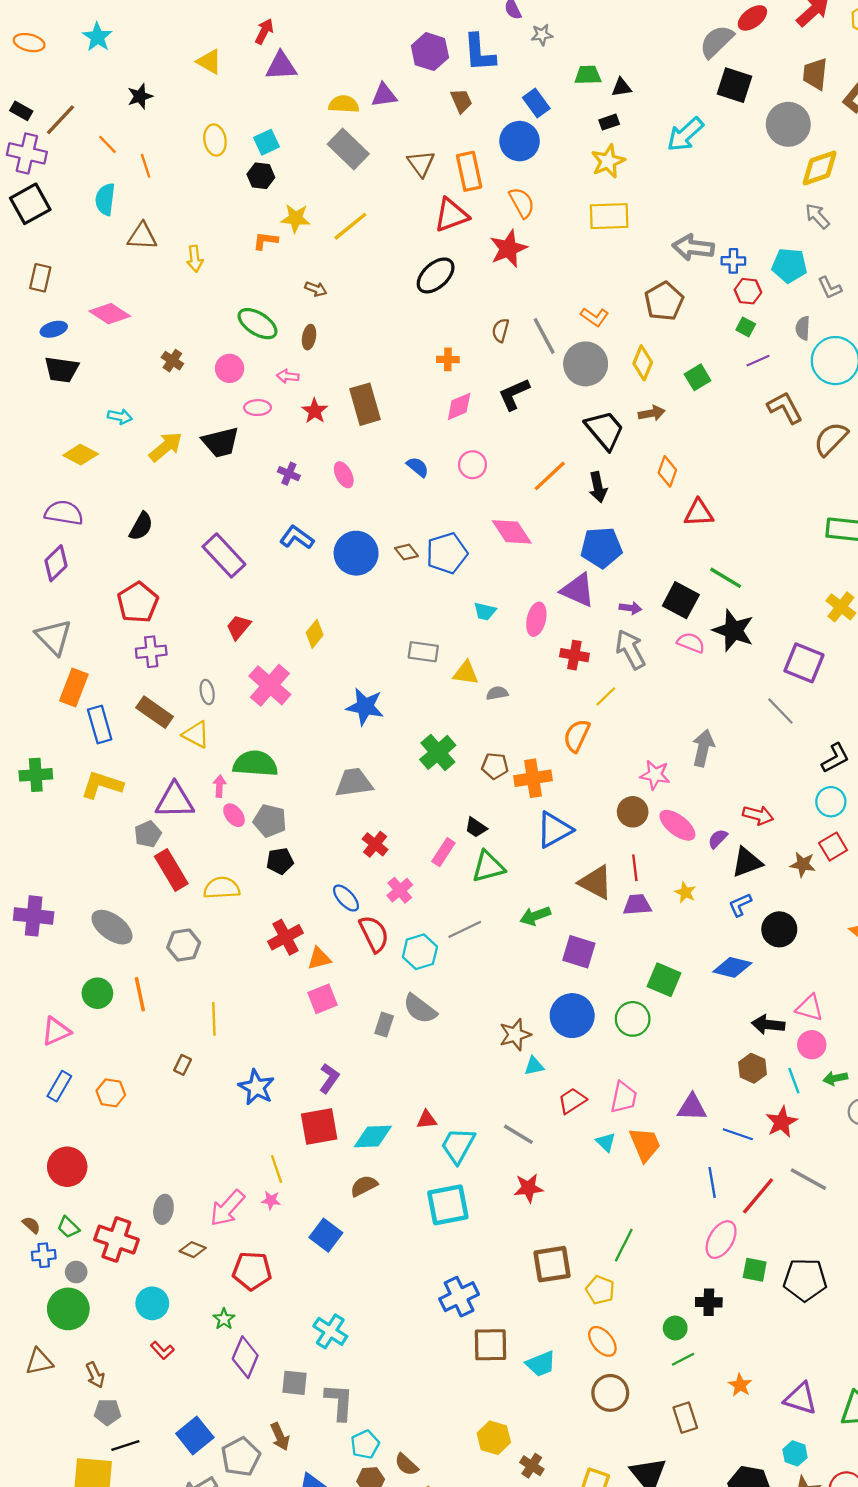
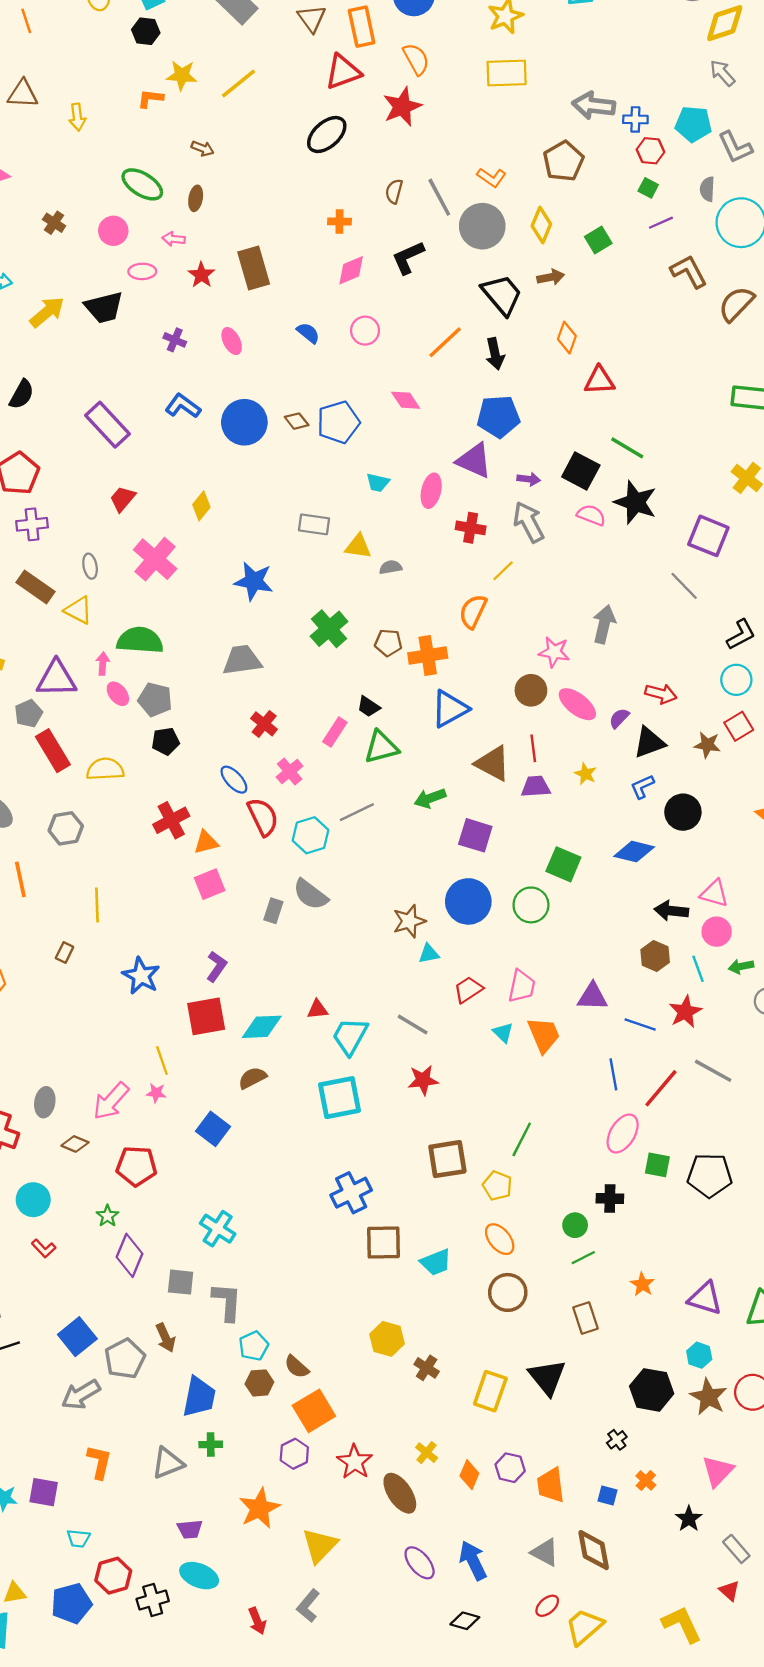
gray L-shape: (830, 288) -> (735, 147), size x1.4
pink diamond: (512, 532) -> (406, 400), size x0.7

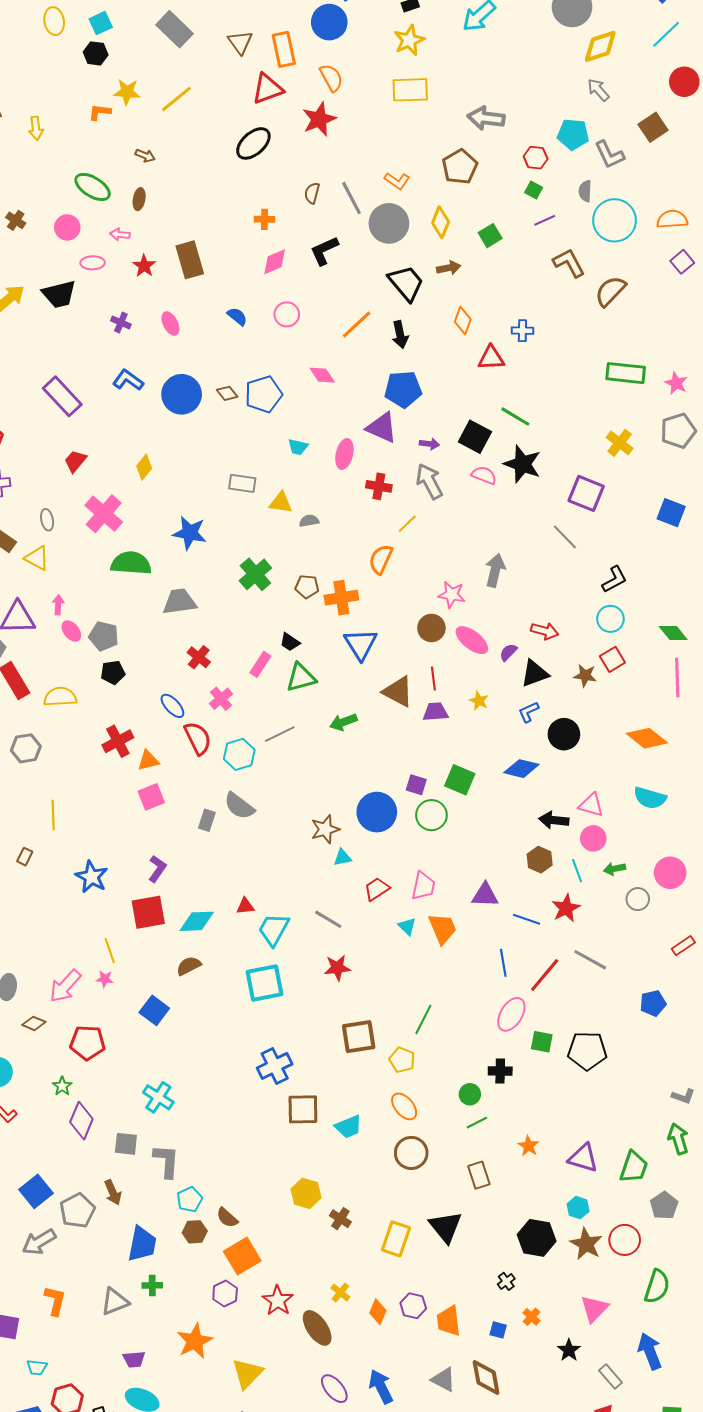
blue cross: (635, 119) -> (522, 331), moved
green semicircle: (140, 640) -> (131, 563), moved
blue triangle: (450, 709) -> (361, 644), turned -33
purple square: (475, 835) -> (416, 785), moved, size x0.7

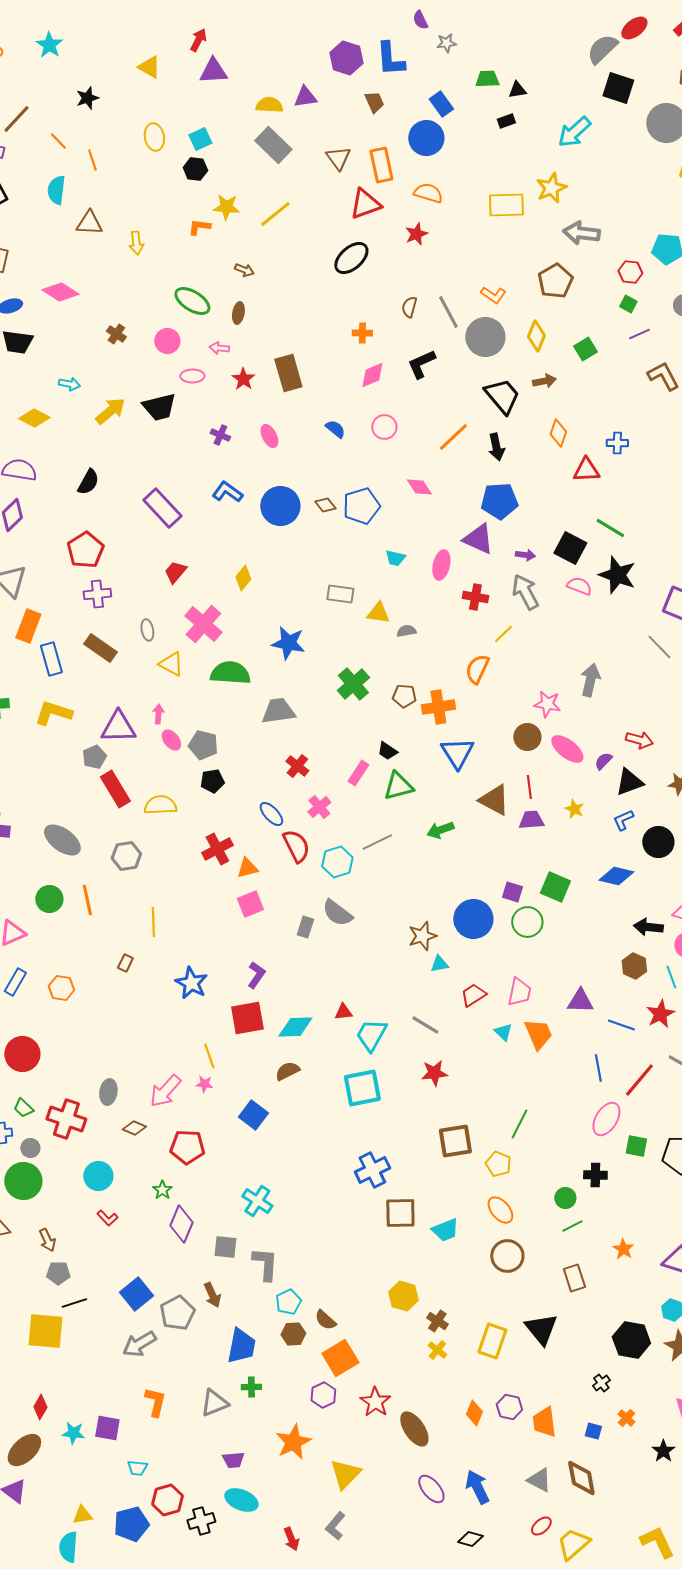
yellow star: (409, 40) -> (551, 188), moved
orange semicircle: (331, 78) -> (428, 193), turned -44
red star: (319, 119) -> (416, 234), size x0.7
yellow triangle: (37, 558) -> (171, 664), moved
yellow cross: (340, 1293) -> (437, 1350), moved

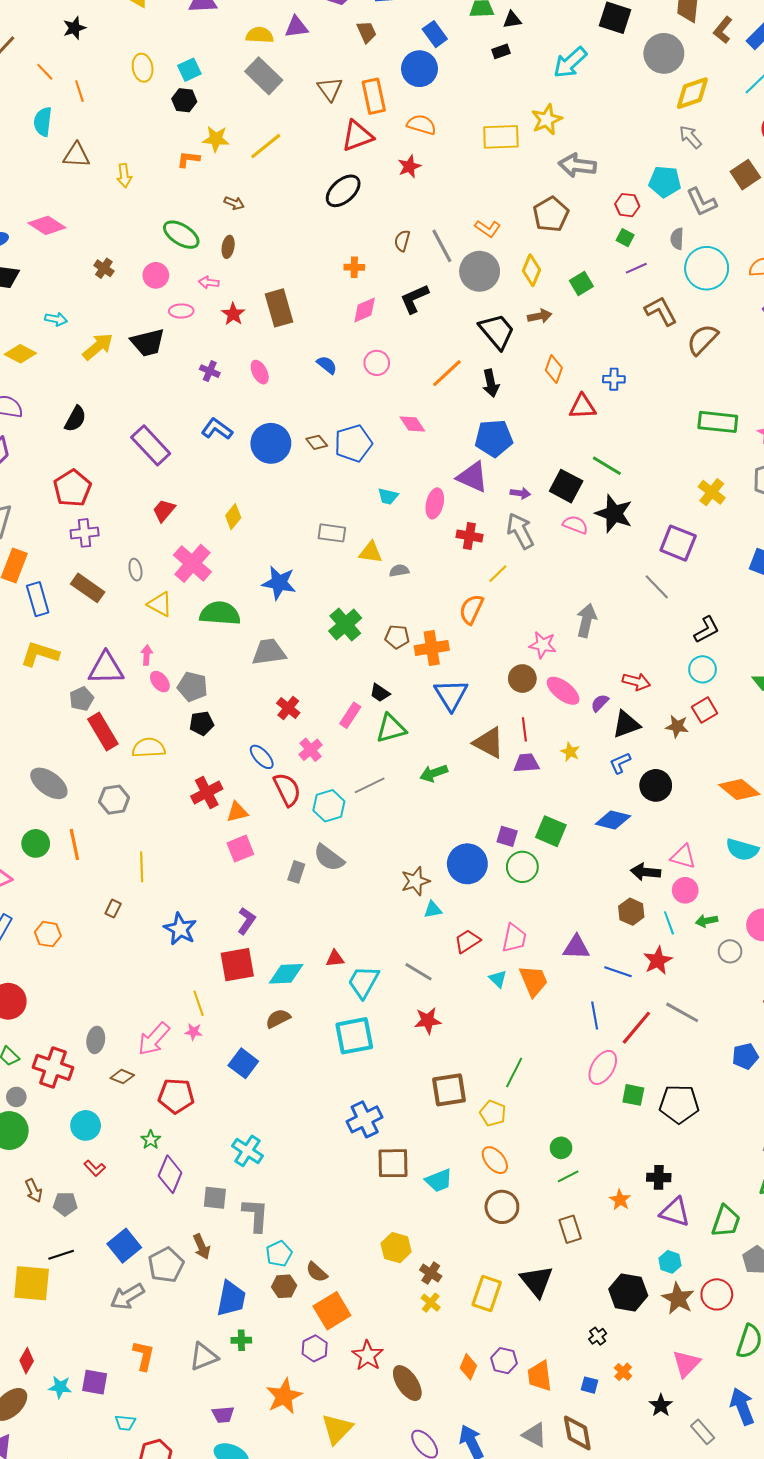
black cross: (595, 1175) -> (659, 1177), moved
gray pentagon: (58, 1273) -> (65, 1204), moved

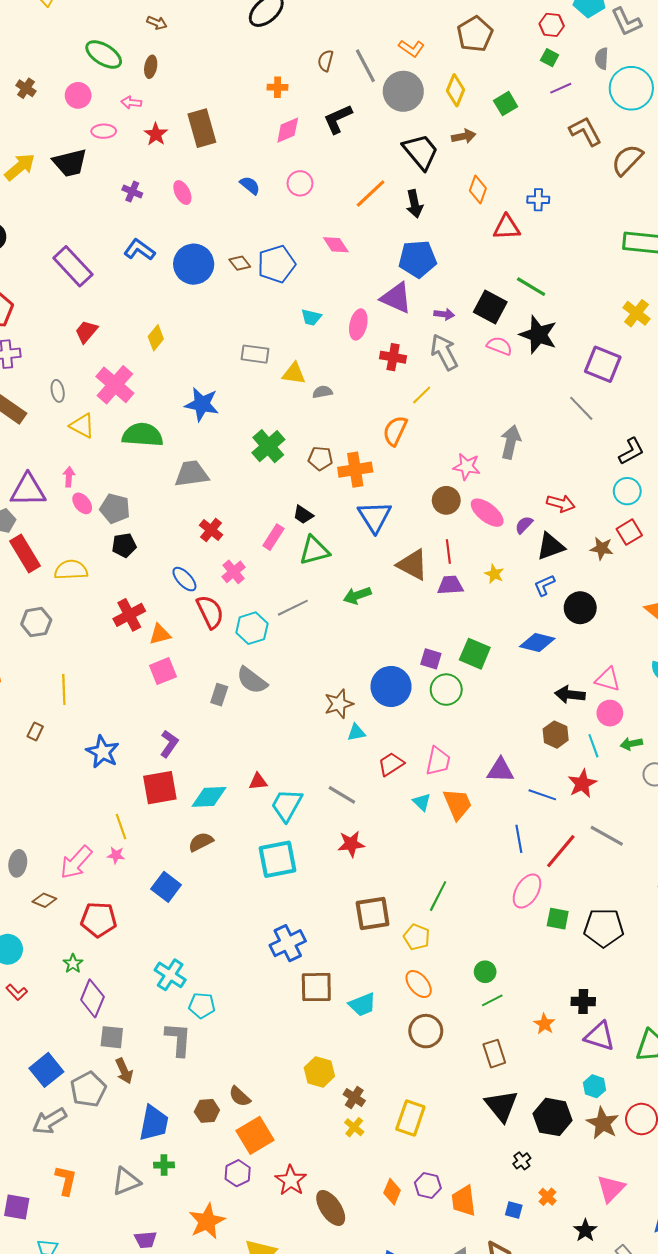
gray square: (215, 1198) -> (112, 1037), moved
cyan pentagon: (279, 1254) -> (202, 1006), moved, turned 30
black triangle: (537, 1281) -> (501, 1106), moved

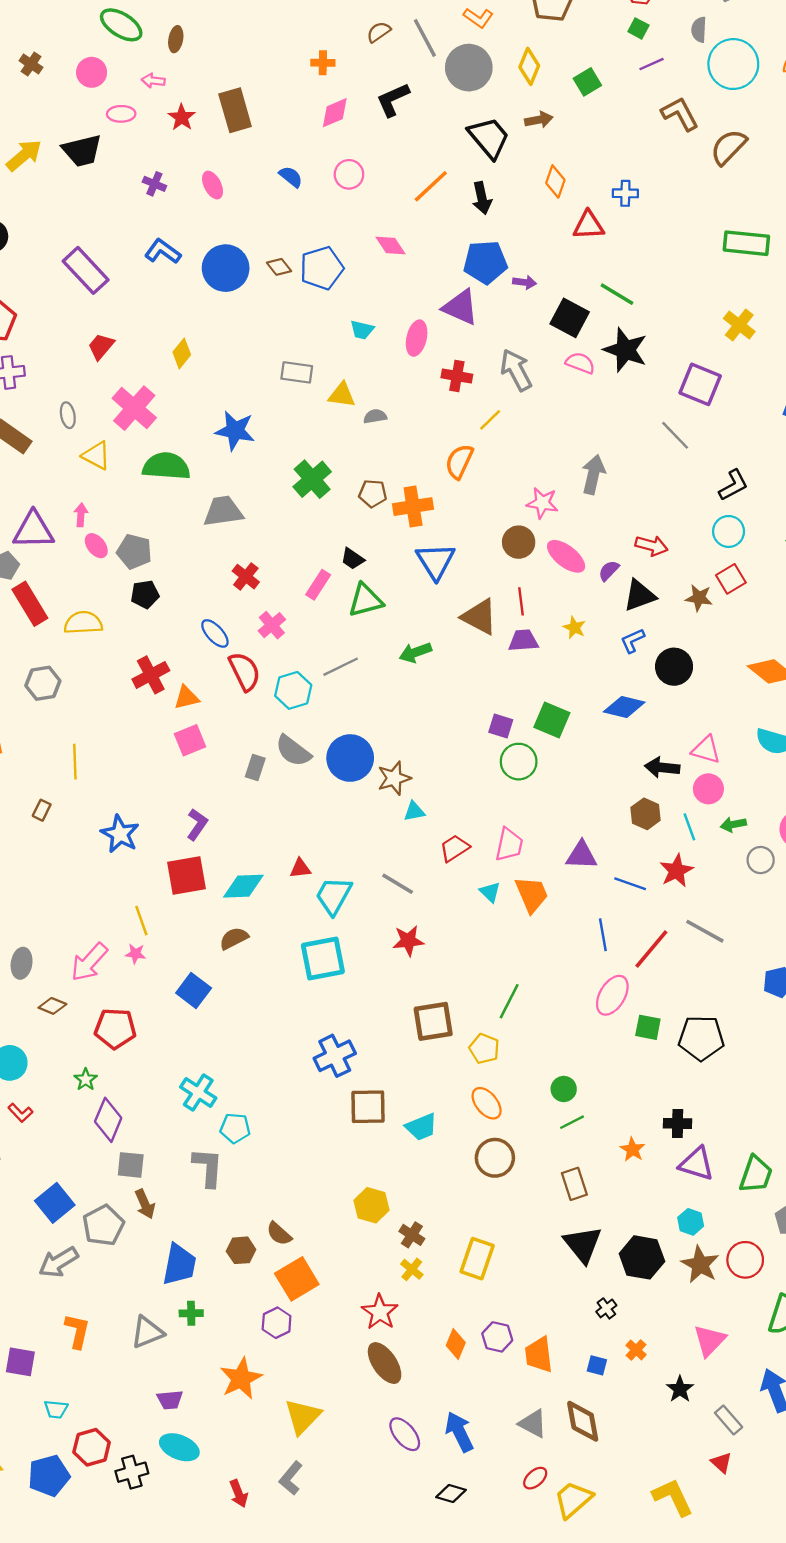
brown semicircle: (326, 61) -> (379, 32), turned 40
purple arrow: (444, 314) -> (525, 282), moved
blue circle: (391, 686) -> (350, 758), moved
red star: (291, 1180) -> (380, 1312), moved

